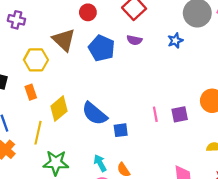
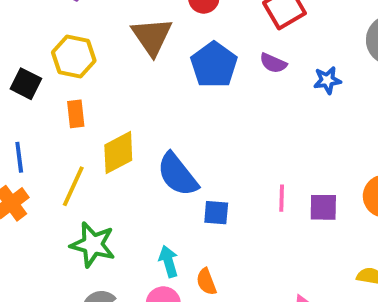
blue star: (175, 41) -> (327, 80), moved
yellow hexagon: (36, 60) -> (74, 57), moved

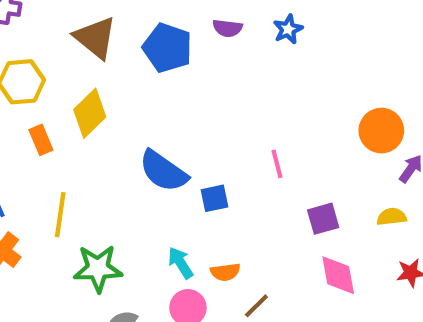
yellow diamond: (118, 153) -> (90, 113), moved
purple square: (323, 207) -> (323, 219), moved
orange semicircle: (206, 282) -> (225, 272), turned -60

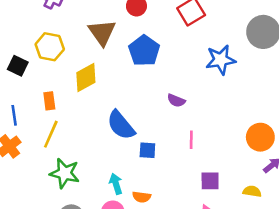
purple semicircle: (228, 28) -> (176, 100), moved
blue star: (288, 29) -> (221, 60), size x1.6
orange rectangle: (41, 140) -> (49, 101), moved

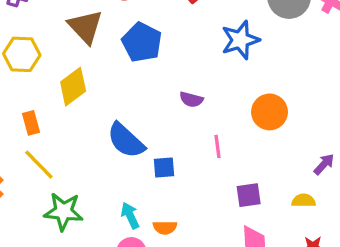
yellow line: (51, 134) -> (39, 165), turned -60
orange circle: (260, 137) -> (270, 112), moved

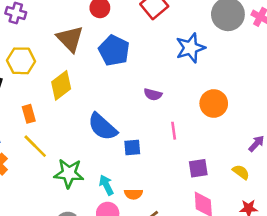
yellow semicircle: (304, 201) -> (241, 172), turned 36
green star: (63, 211) -> (69, 173), moved

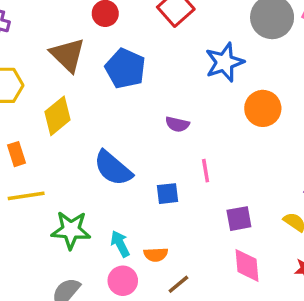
orange circle: (214, 103) -> (263, 108), moved
yellow line: (35, 146) -> (26, 196), turned -52
blue square: (132, 147) -> (168, 194), moved

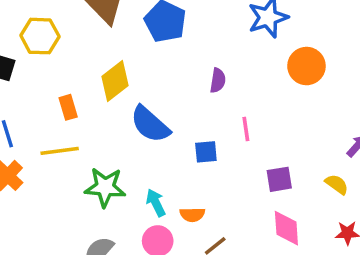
yellow diamond: (58, 116) -> (115, 81), moved
purple semicircle: (177, 124) -> (218, 80), turned -95
orange rectangle: (17, 154) -> (68, 107), moved

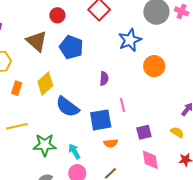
orange rectangle: (68, 107) -> (17, 88), moved, turned 40
blue square: (206, 152) -> (101, 120), size x1.6
orange semicircle: (192, 215) -> (111, 143), moved

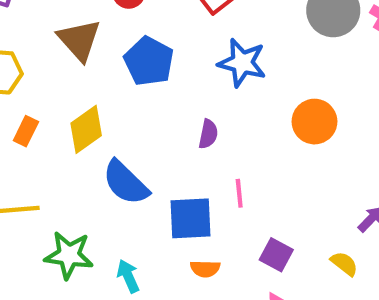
blue star: (130, 40) -> (242, 63), moved, turned 30
purple square: (144, 132) -> (276, 255), turned 35

